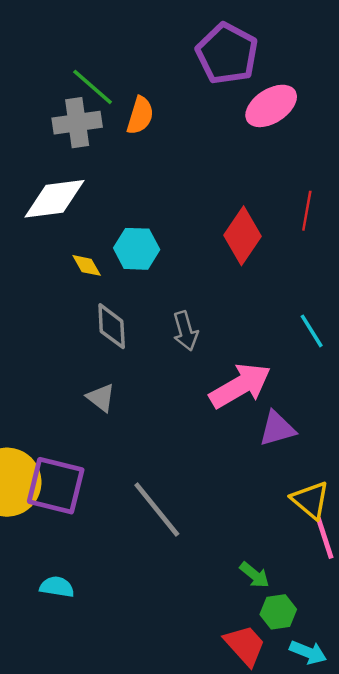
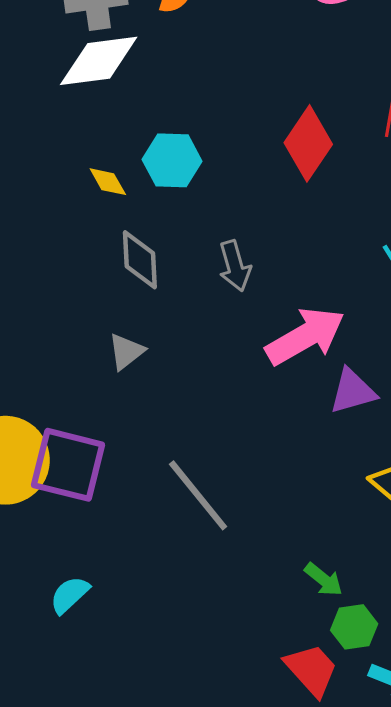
white diamond: (54, 199) -> (99, 61), moved
gray triangle: (101, 398) -> (126, 352), turned 44
cyan semicircle: (57, 587) -> (70, 595), turned -52

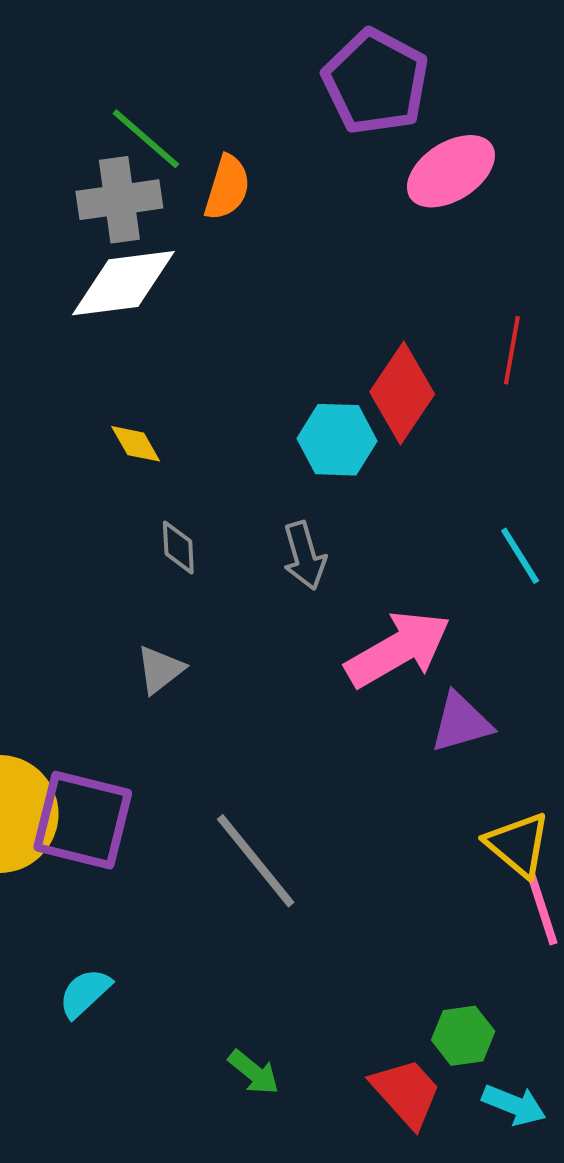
cyan hexagon: (172, 160) -> (337, 440), moved
gray diamond: (140, 260) -> (178, 548), size x0.7
green arrow: (324, 580) -> (254, 1072), moved

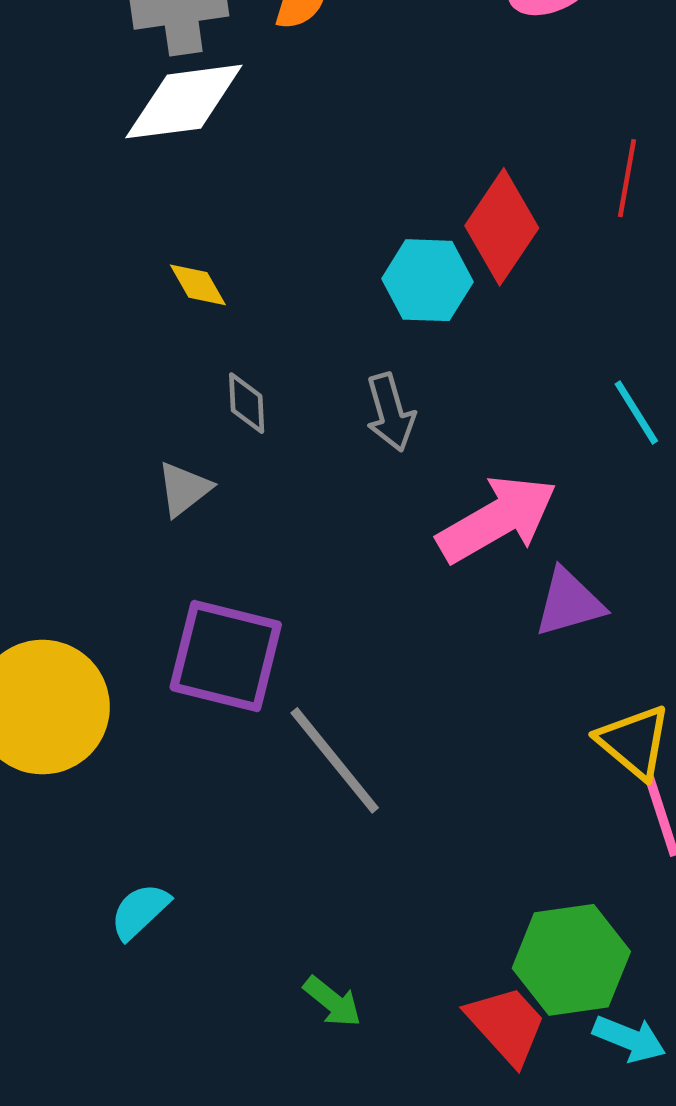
gray triangle: (160, 670) -> (184, 489), moved
purple square: (83, 820) -> (226, 656), moved
green hexagon: (463, 1036) -> (571, 960), size x1.6

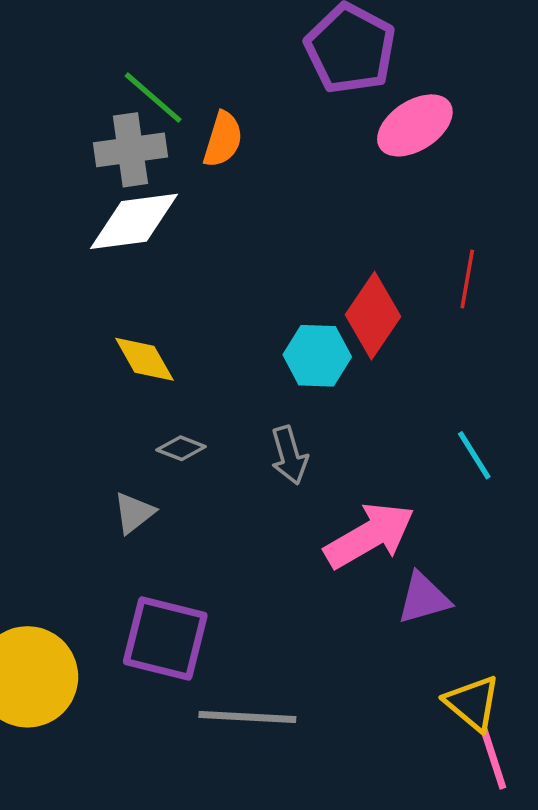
yellow diamond: (198, 285) -> (144, 359), size x1.4
gray diamond: (247, 403) -> (181, 448), turned -66
gray line: (335, 760) -> (247, 717), turned -48

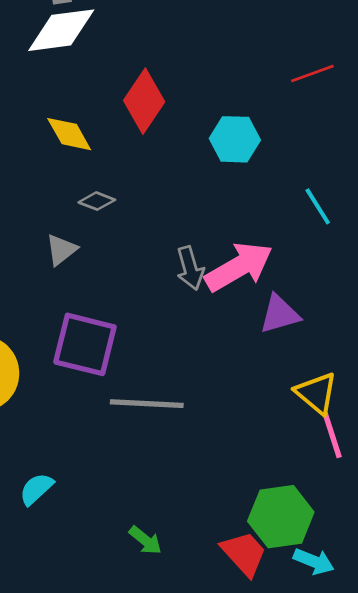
red line: (467, 279) -> (312, 74), turned 60
red diamond: (373, 316) -> (144, 101), moved
cyan hexagon: (317, 356) -> (235, 139), moved
gray arrow: (289, 455) -> (190, 268), moved

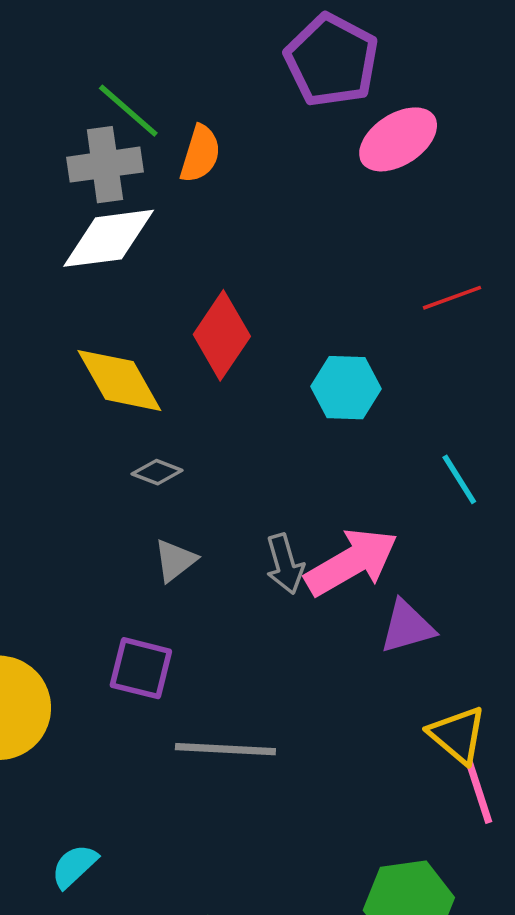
yellow diamond: (69, 134) -> (119, 380), size x1.4
gray triangle: (61, 250) -> (175, 560), moved
purple square: (85, 344) -> (141, 668), size x0.7

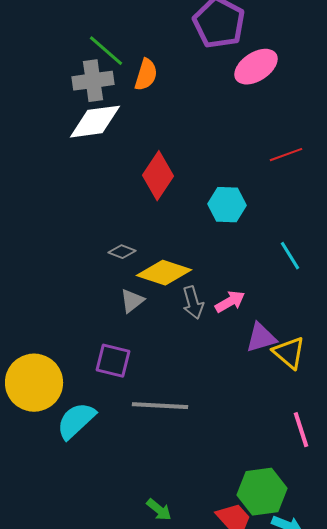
yellow diamond: (119, 380) -> (164, 273), moved, turned -42
pink arrow: (351, 562) -> (230, 302), size x0.6
yellow triangle: (457, 735) -> (289, 353), moved
cyan semicircle: (74, 866) -> (76, 421), moved, size x1.5

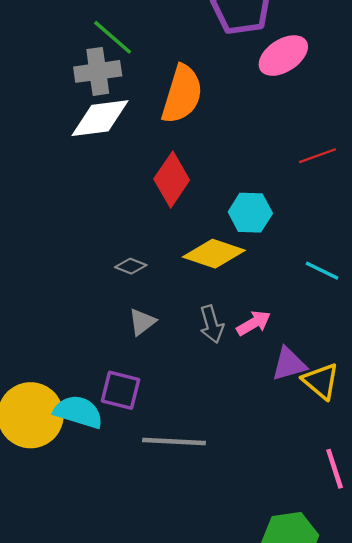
orange semicircle: (146, 75) -> (182, 94), moved, size x1.6
cyan line: (290, 256) -> (322, 271), turned -32
yellow diamond: (164, 273) -> (214, 254), moved
cyan semicircle: (76, 421) -> (78, 412), moved, turned 60

